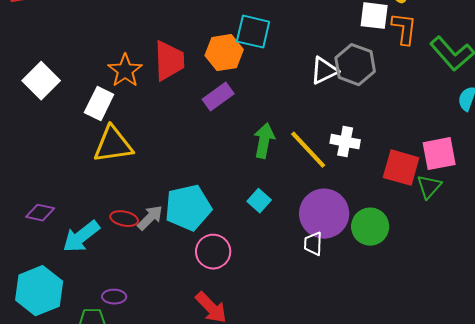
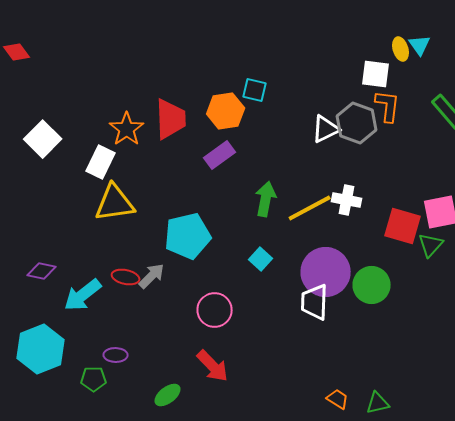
orange L-shape: (404, 29) -> (388, 106), moved
cyan square: (253, 32) -> (255, 90), size x0.7
yellow line: (308, 150) -> (310, 208), turned -75
cyan pentagon: (188, 208) -> (188, 236), moved
white trapezoid: (313, 244) -> (315, 302), size x1.5

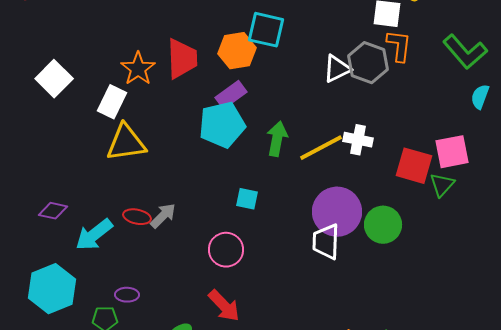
cyan square: (255, 90) -> (266, 30), size x1.5
cyan pentagon: (188, 236) -> (222, 125), moved
cyan square: (261, 259) -> (247, 199), moved, turned -30

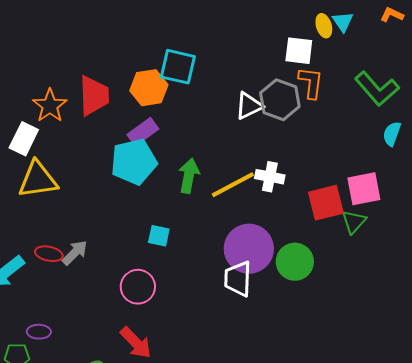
red square: (414, 166) -> (326, 203), turned -30

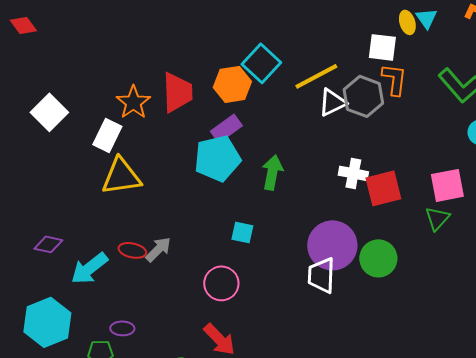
cyan square: (178, 67) -> (261, 63), turned 30
yellow line: (233, 185) -> (316, 76), moved
red square: (326, 203) -> (383, 188), moved

